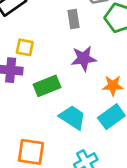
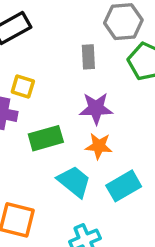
orange star: (113, 86) -> (99, 146), moved

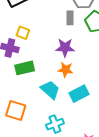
gray rectangle: (88, 57) -> (70, 18), moved
green rectangle: (46, 138) -> (25, 68), moved

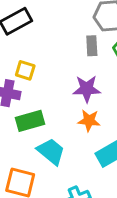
cyan trapezoid: (50, 90) -> (51, 151), moved

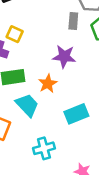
orange star: (89, 121) -> (48, 84), moved, turned 30

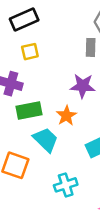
yellow square: (15, 34) -> (30, 52), moved, turned -35

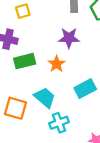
cyan trapezoid: (46, 140) -> (45, 98), moved

